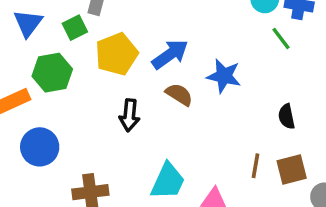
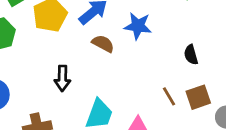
black arrow: (129, 115) -> (62, 78), moved
brown line: (256, 166) -> (169, 96), turned -36

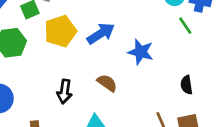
brown semicircle: (103, 44) -> (107, 83), moved

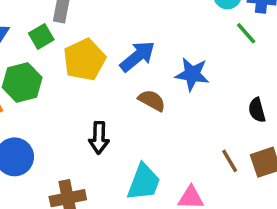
brown semicircle: (107, 83) -> (152, 100), moved

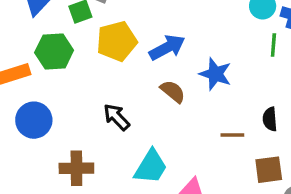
green line: (246, 33) -> (273, 45), turned 35
black arrow: (99, 138) -> (117, 117), turned 124
brown line: (230, 161) -> (232, 135), moved, turned -70

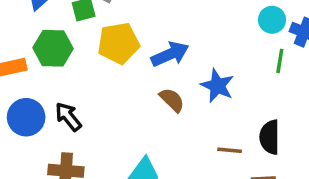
black arrow: (117, 117) -> (68, 117), moved
black semicircle: (270, 119) -> (270, 137), size x1.4

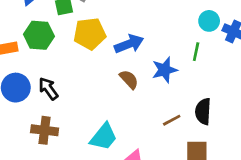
green line: (280, 61) -> (196, 52), moved
blue star: (217, 86) -> (165, 70), turned 30
brown line: (230, 150) -> (172, 120), turned -36

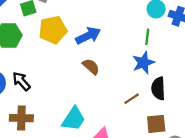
blue star: (165, 70) -> (143, 63), moved

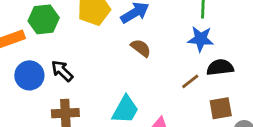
blue star: (143, 63) -> (201, 39), turned 30
black semicircle: (158, 88) -> (220, 67), turned 90

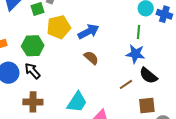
green hexagon: (44, 19) -> (33, 46), moved
black semicircle: (220, 67) -> (148, 76), turned -138

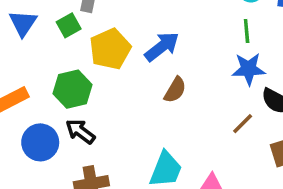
brown semicircle: (91, 58) -> (175, 90), turned 91

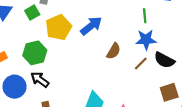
brown semicircle: (175, 90) -> (114, 51), moved
brown line: (243, 124) -> (141, 64), moved

